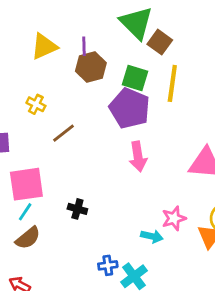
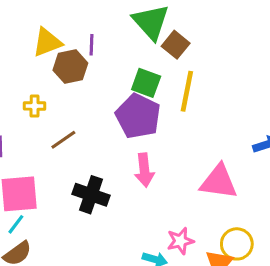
brown hexagon: (91, 67) -> (70, 67), moved
yellow cross: (36, 104) -> (35, 106), turned -30
black cross: (77, 209) -> (91, 195), moved, size x1.6

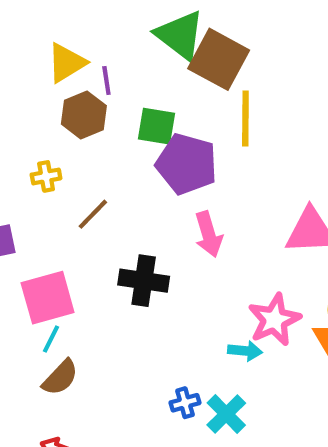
yellow triangle: (47, 42) -> (66, 63), moved
brown square: (176, 45) -> (219, 59), size x1.6
green square: (146, 83) -> (156, 126), moved
pink star: (180, 241) -> (274, 320), size x1.4

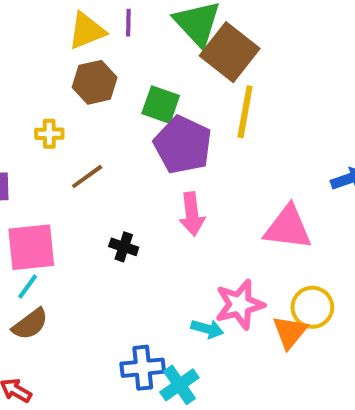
purple line: (106, 81) -> (128, 23), moved
black cross: (144, 281) -> (124, 247), size x0.6
blue cross: (185, 403) -> (143, 368), size x1.5

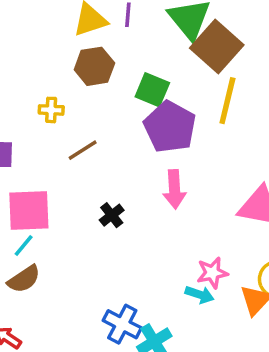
black cross: (124, 247) -> (112, 215), turned 30
pink star: (240, 304) -> (212, 273), size x0.7
cyan arrow: (207, 329) -> (200, 295), moved
blue cross: (143, 368) -> (122, 324), turned 30

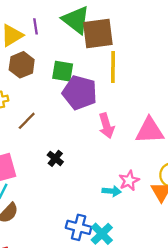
brown square: (217, 46) -> (98, 34), turned -36
pink arrow: (174, 189) -> (106, 126), moved
cyan arrow: (200, 295) -> (112, 191), moved

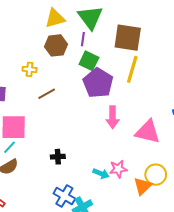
green triangle: (76, 20) -> (90, 17), moved
purple line: (36, 26) -> (83, 39), moved
black cross: (55, 158) -> (58, 157), moved, turned 32

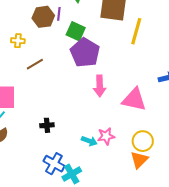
purple line: (83, 39) -> (59, 14), moved
yellow line: (132, 69) -> (136, 31), moved
orange triangle: (143, 186) -> (139, 160), moved

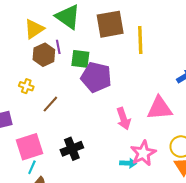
yellow cross: (18, 41) -> (26, 86), turned 32
pink arrow: (100, 86) -> (123, 119), moved
black cross: (47, 125) -> (72, 149), moved, size x1.5
pink star: (106, 136) -> (143, 153), size x1.4

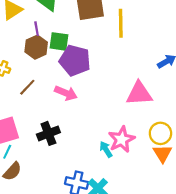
brown hexagon: (44, 55) -> (36, 47), moved
pink arrow: (123, 119) -> (66, 93), moved, turned -50
cyan arrow: (128, 163) -> (106, 149), turned -126

